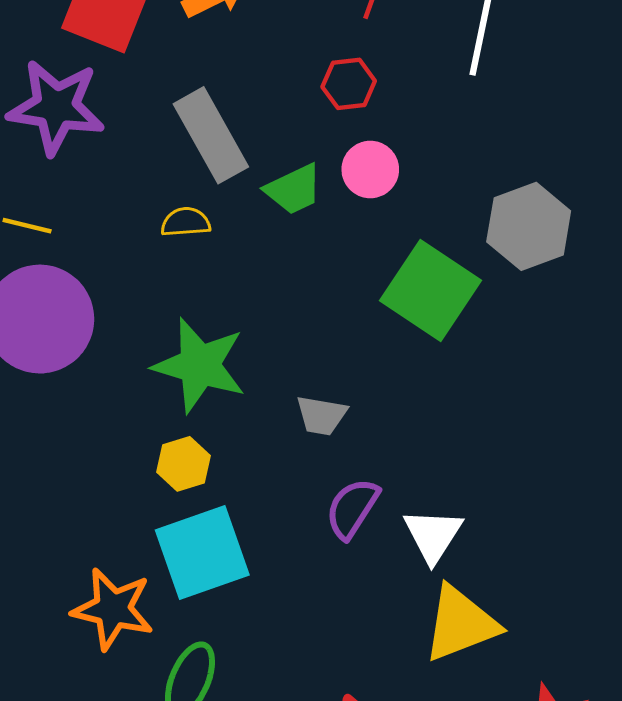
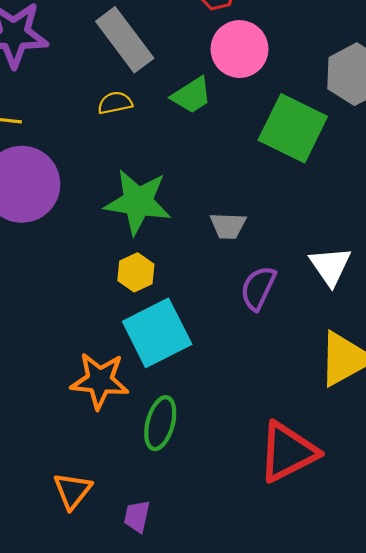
pink circle: (370, 169) -> (240, 49), size x1.4
green trapezoid: (294, 189) -> (192, 95), moved
white triangle: (433, 535) -> (330, 266), moved

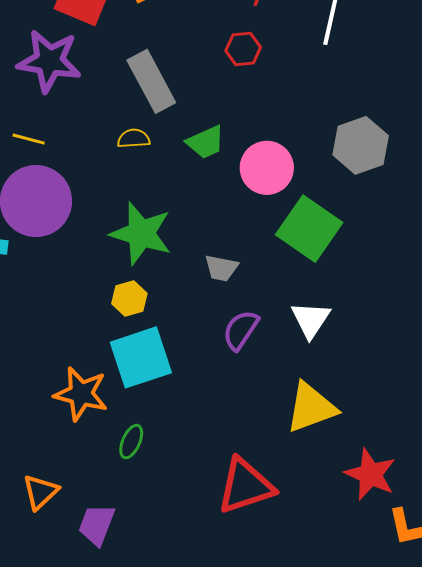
pink circle: (240, 49) -> (267, 168), moved
green square: (293, 128) -> (309, 229), moved
green ellipse: (160, 423) -> (131, 442), size x0.7
purple trapezoid: (137, 516) -> (97, 525), size x1.4

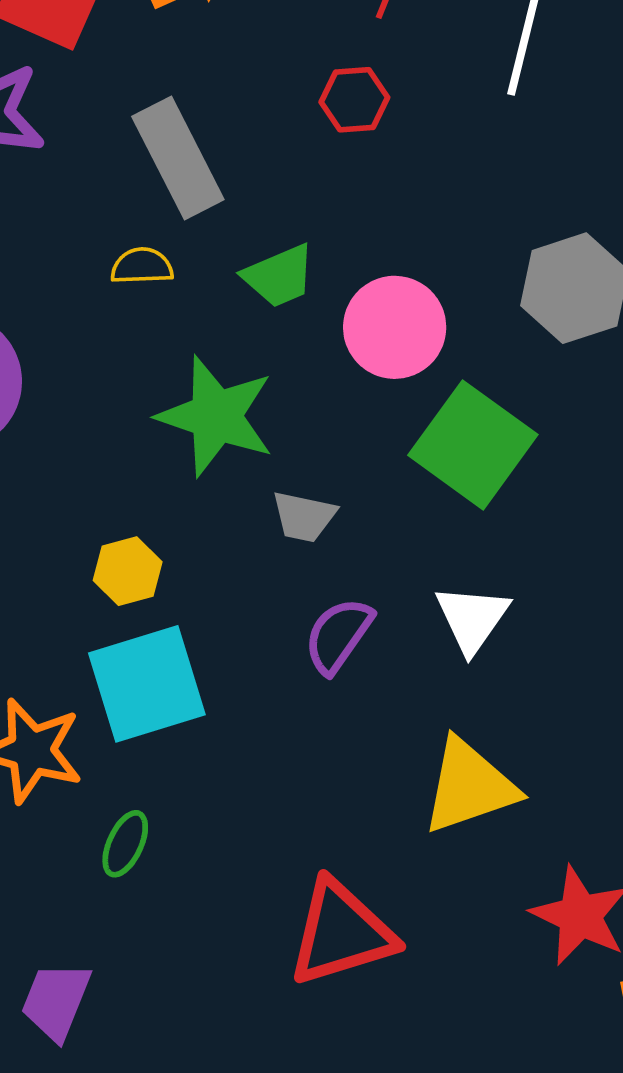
green star: (141, 233) -> (216, 416), moved

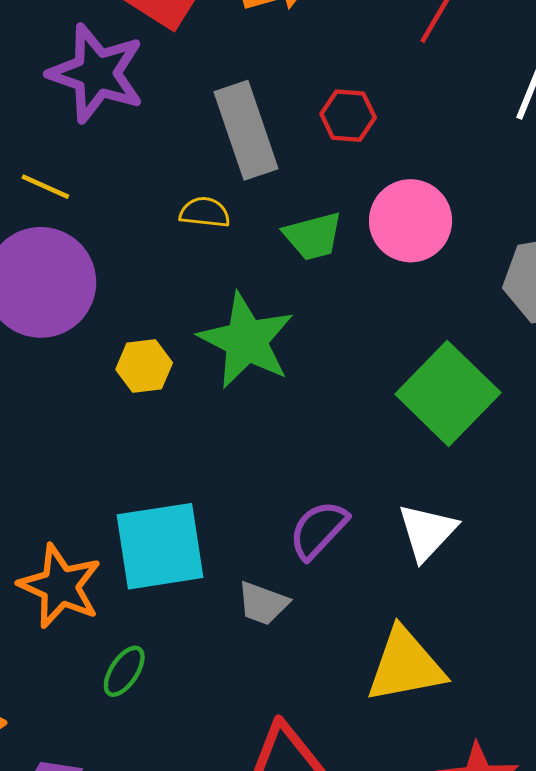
red hexagon: (354, 100) -> (348, 116), moved
pink circle: (395, 327) -> (411, 221), moved
gray trapezoid: (304, 517) -> (263, 603), moved
yellow hexagon: (128, 571) -> (144, 366), moved

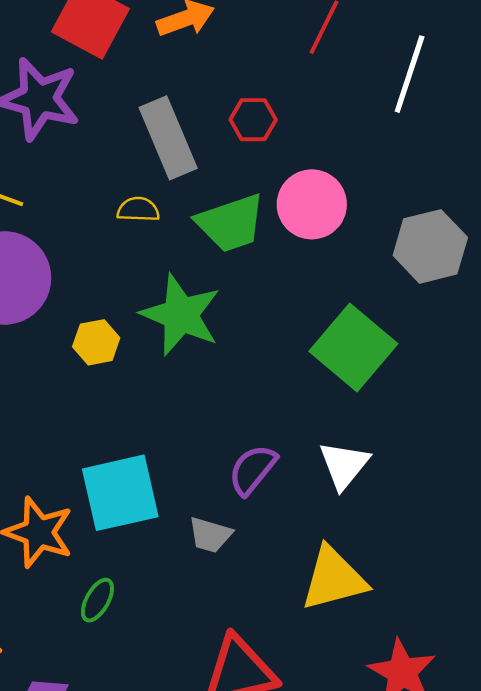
green trapezoid: (313, 236) -> (231, 223), size x1.4

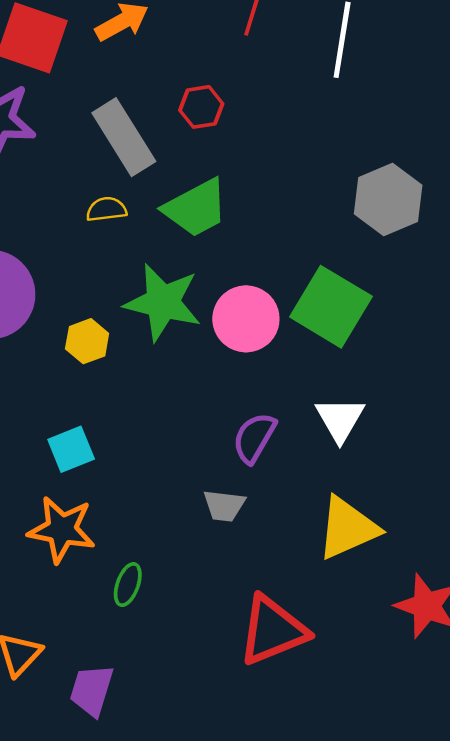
pink circle: (312, 204) -> (246, 319), moved
cyan square: (120, 493) -> (71, 449), moved, size x0.6

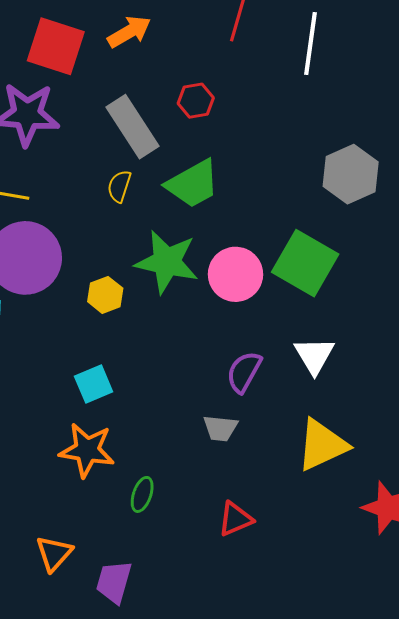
yellow semicircle: (106, 209) -> (119, 186), turned -64
red triangle: (273, 630) -> (235, 519), moved, size x0.6

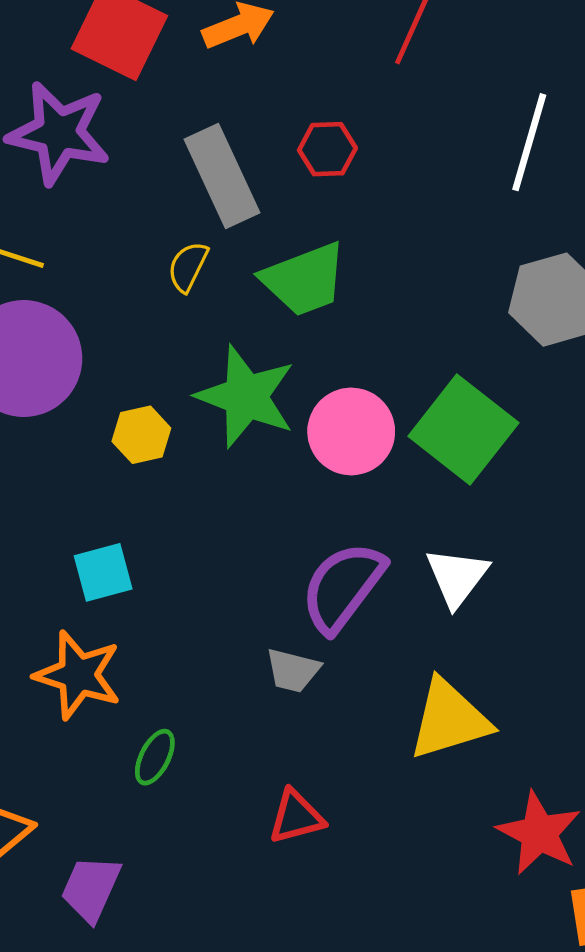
white line: (311, 43) -> (529, 142), moved
purple semicircle: (244, 372) -> (343, 587), size x1.4

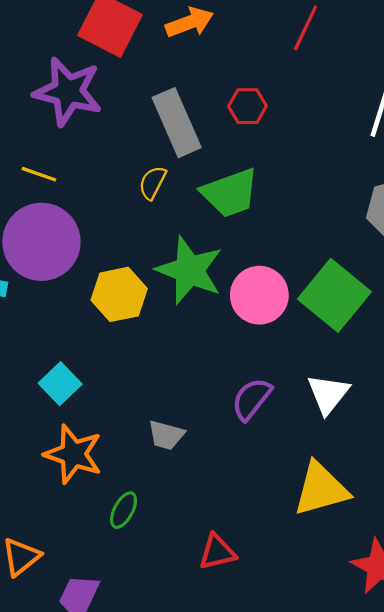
yellow hexagon: (141, 435) -> (119, 294), size x1.4
cyan square: (103, 572) -> (60, 384), moved, turned -30
purple semicircle: (343, 587) -> (252, 399), size x0.7
gray trapezoid: (293, 670) -> (166, 435), moved

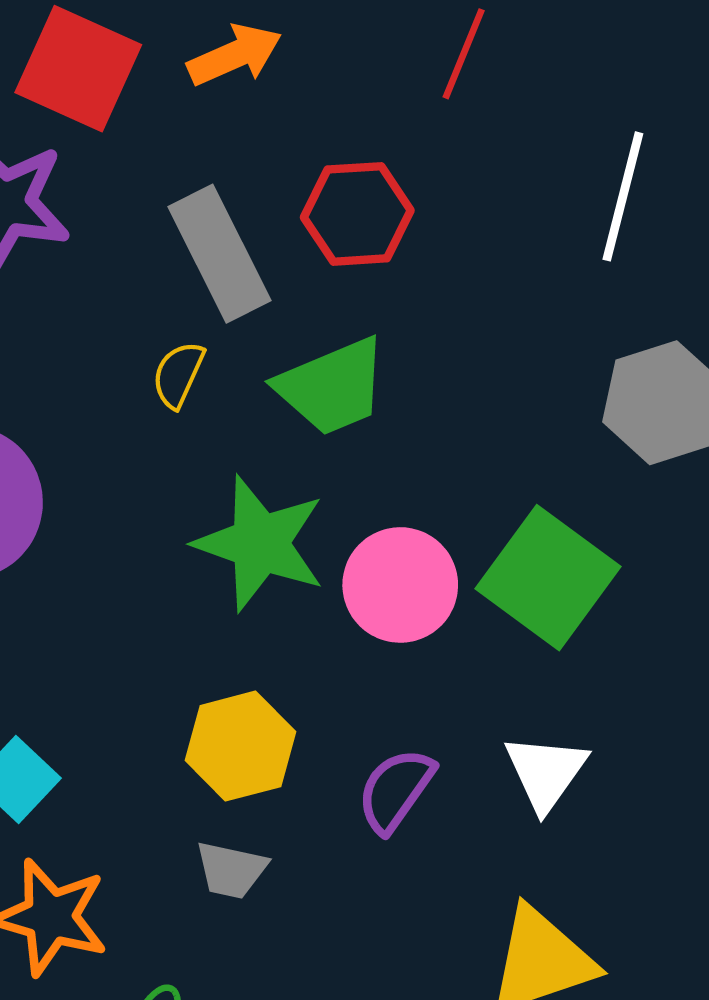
red hexagon: (247, 106) -> (357, 214), size x1.4
yellow hexagon: (119, 294) -> (240, 746), moved

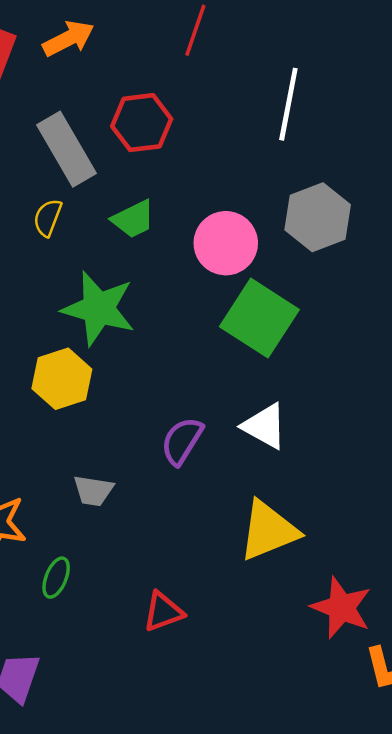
green trapezoid: (332, 387) -> (133, 219), size x0.7
pink circle: (400, 585) -> (226, 243), moved
yellow hexagon: (240, 746) -> (62, 379), moved
white triangle: (546, 772) -> (265, 426), turned -33

